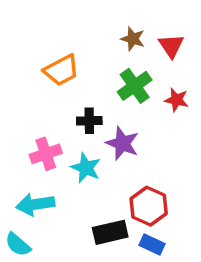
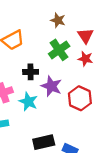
red triangle: (171, 46) -> (85, 36), moved
red hexagon: (149, 206) -> (80, 98), moved

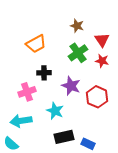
black cross: (31, 72) -> (44, 73), moved
cyan star: (28, 102) -> (55, 111), moved

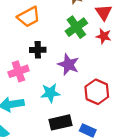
red hexagon: (97, 97) -> (97, 92), moved
cyan star: (55, 111) -> (50, 93), turned -30

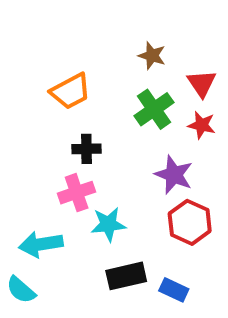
purple star: (68, 65) -> (174, 175), moved
pink cross: (18, 71) -> (77, 193), moved

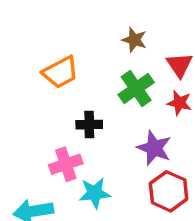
black cross: (86, 149) -> (89, 125), moved

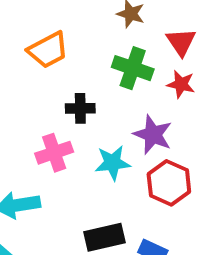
green cross: (136, 88) -> (133, 68), turned -36
cyan star: (95, 193) -> (113, 163), moved

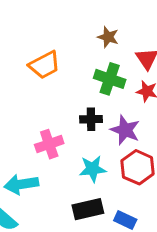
black cross: (80, 108) -> (91, 119), moved
cyan star: (113, 163) -> (93, 169), moved

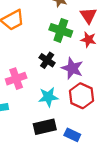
black cross: (91, 119) -> (47, 60), turned 35

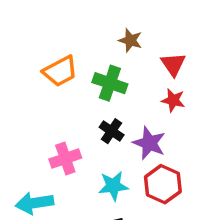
green cross: (61, 30) -> (110, 83), moved

